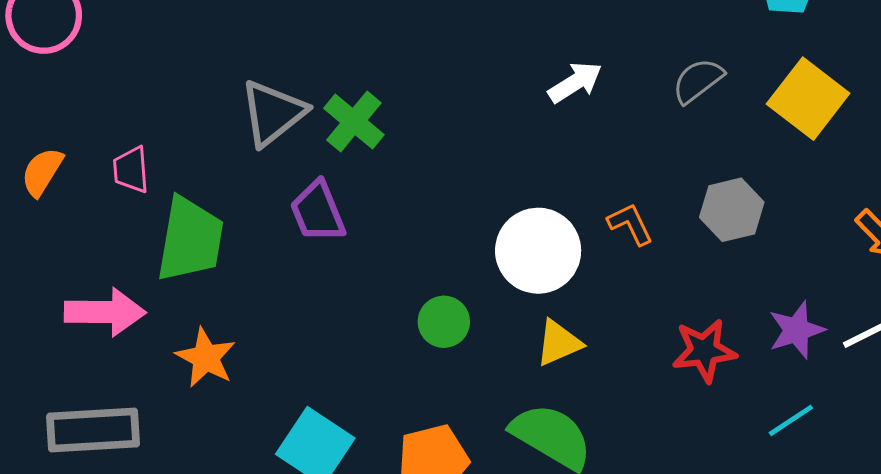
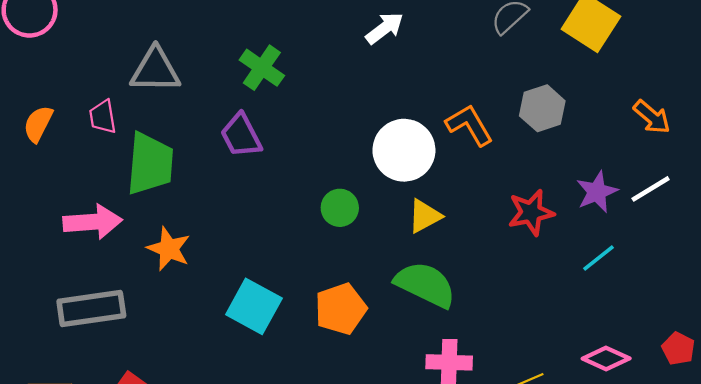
white arrow: (575, 82) -> (385, 28), moved
gray triangle: (273, 113) -> (155, 70), moved, turned 44
orange L-shape: (630, 224) -> (469, 125), size x1.4

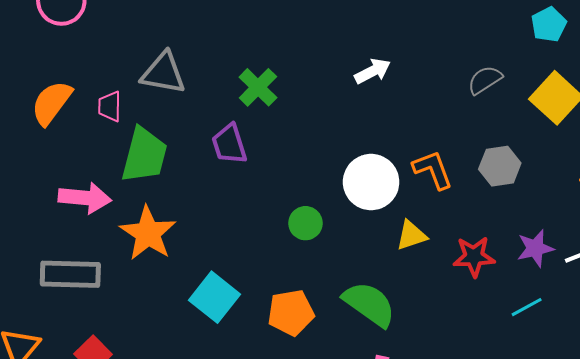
orange semicircle: (38, 124) -> (52, 103), size x1.4
yellow triangle: (425, 216) -> (411, 235), moved
orange star: (169, 249) -> (148, 233), size x1.4

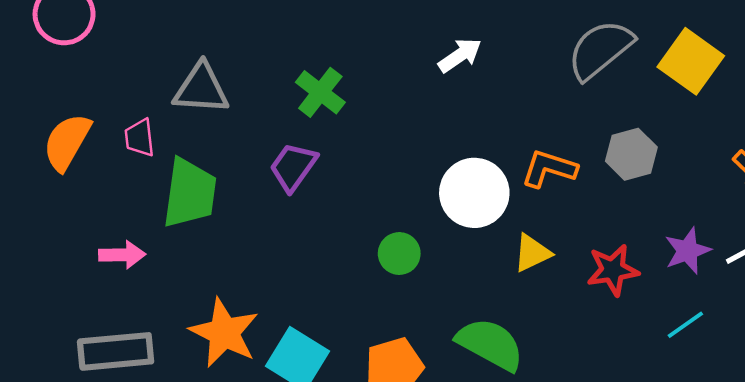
gray semicircle: (485, 80) -> (600, 50), size x1.6
purple trapezoid: (229, 144) -> (293, 167), turned 60
orange L-shape: (433, 170) -> (549, 169), turned -45
pink arrow: (85, 198) -> (122, 255), size x0.7
orange star: (148, 233) -> (224, 333), moved

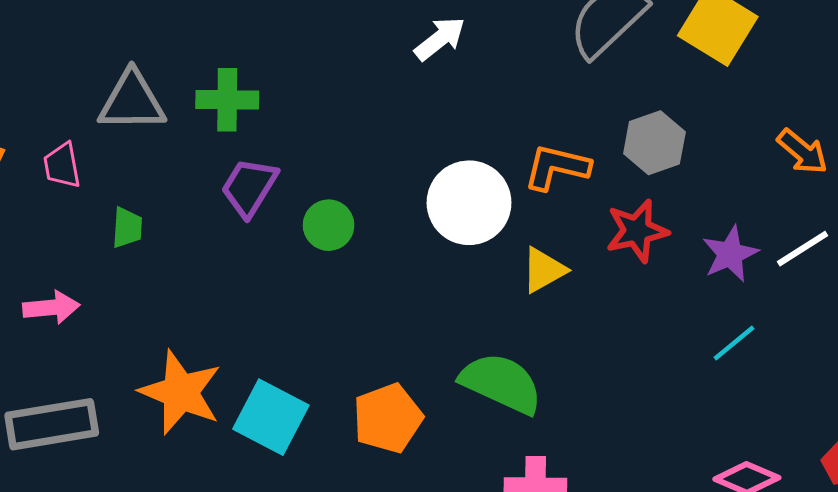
green cross: (320, 92) -> (227, 100), moved, turned -33
green trapezoid: (190, 193) -> (127, 228), size x0.5
green circle: (399, 254) -> (329, 225), moved
red star: (613, 270) -> (637, 231), moved

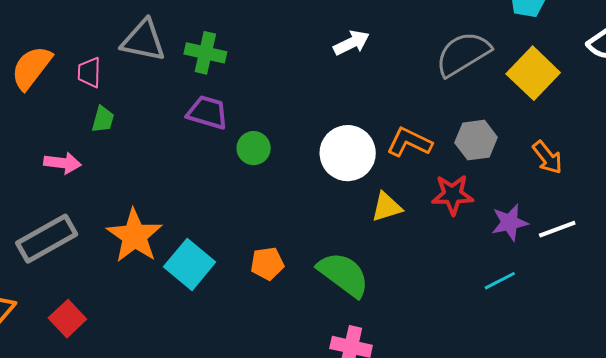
orange arrow: (802, 152) -> (547, 157), moved
purple trapezoid: (249, 187) -> (207, 112), turned 63
green trapezoid: (127, 228) -> (103, 119), moved
orange pentagon: (388, 418) -> (267, 263), moved, size x0.7
gray rectangle: (52, 424) -> (47, 239), turned -32

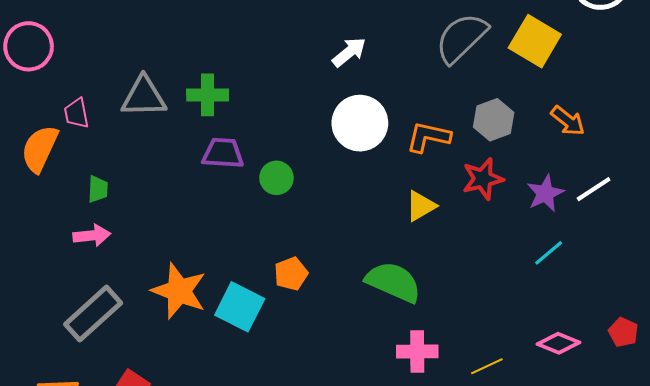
pink trapezoid: (89, 72) -> (76, 113), moved
green trapezoid: (103, 119) -> (98, 189), moved
white circle: (348, 153) -> (360, 123), moved
orange pentagon: (267, 263) -> (291, 274), moved

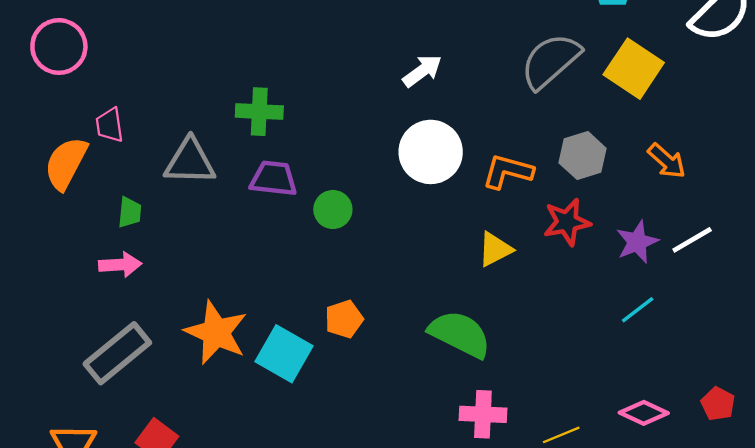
gray triangle: (144, 97) -> (190, 162), moved

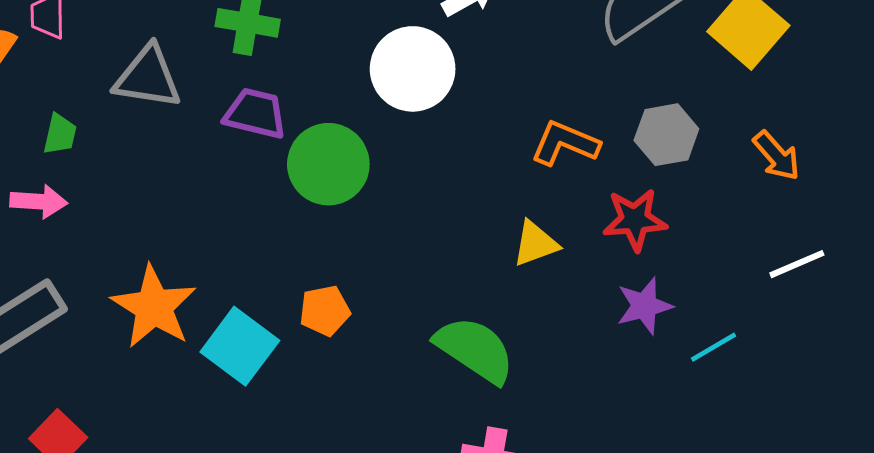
white circle: (431, 152) -> (413, 69), moved
green circle: (333, 209) -> (328, 164), size x1.6
purple star: (637, 242) -> (644, 306), moved

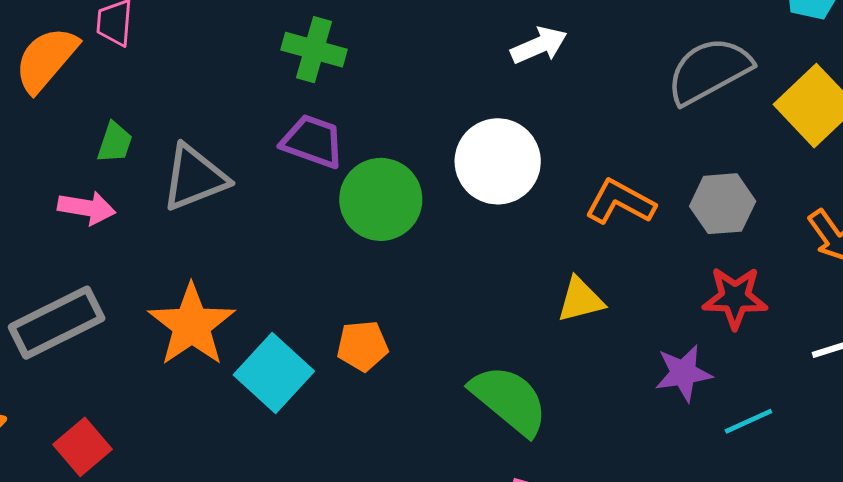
white circle: (413, 69) -> (498, 161), moved
gray triangle: (148, 77) -> (194, 178), moved, turned -36
red star: (635, 220) -> (735, 298), moved

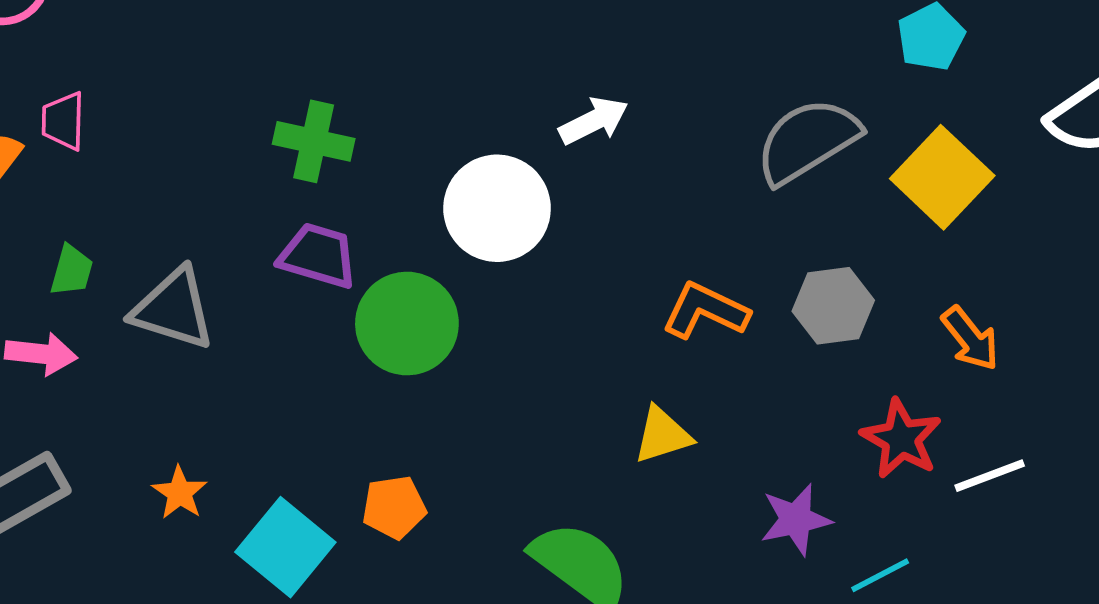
white circle: (498, 161) -> (497, 208), moved
gray triangle: (194, 178) -> (173, 309), turned 42
red star: (735, 298) -> (901, 439), moved, turned 30
orange star: (192, 325) -> (180, 493), size x0.5

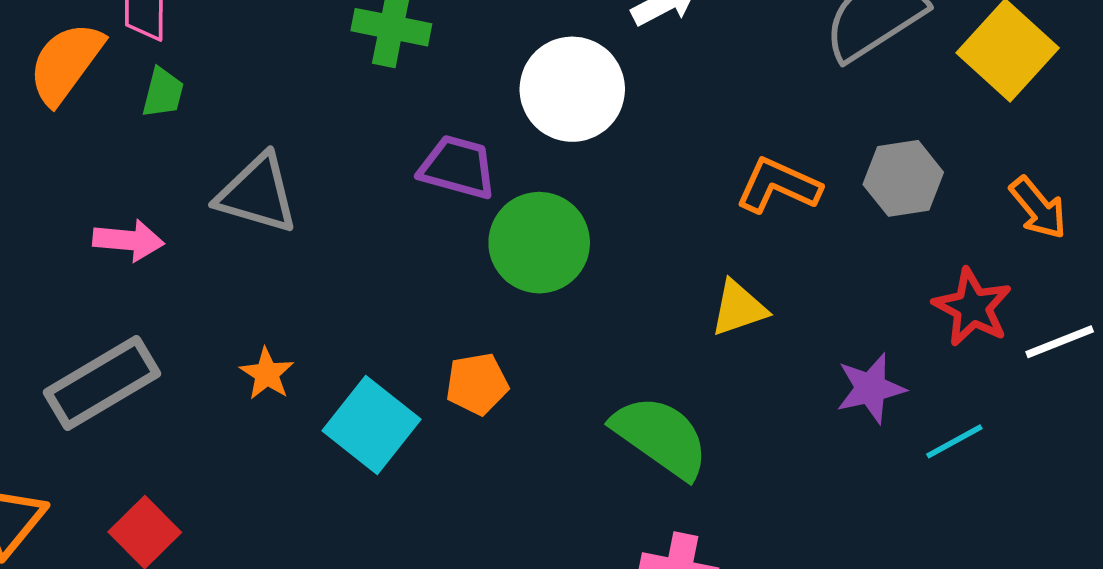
purple trapezoid: (318, 256) -> (458, 167), moved
green trapezoid: (72, 270) -> (163, 93), moved
green circle: (407, 324) -> (539, 243), moved

